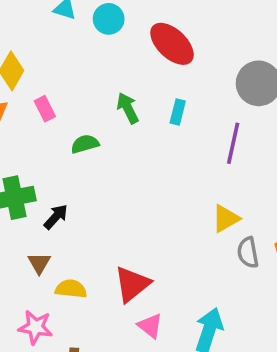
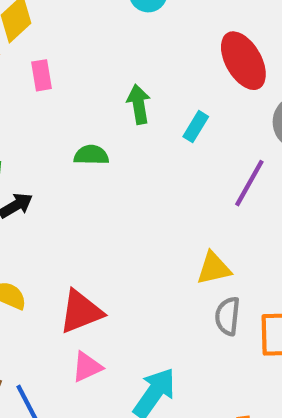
red ellipse: (172, 44) -> (243, 61), moved
green semicircle: (85, 144) -> (91, 155), moved
pink triangle: (150, 326) -> (87, 367), turned 40

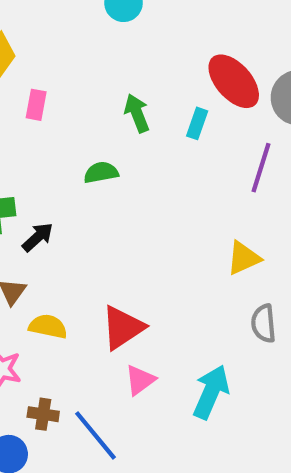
red ellipse: (243, 61) -> (234, 81), moved
pink rectangle: (41, 75) -> (36, 105), turned 32
gray semicircle: (228, 316) -> (264, 323), moved

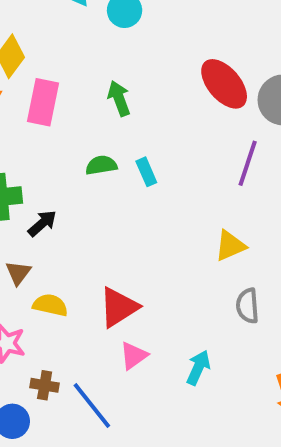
pink rectangle: (36, 105) -> (43, 102), size x1.6
green arrow: (137, 113) -> (119, 98), moved
cyan rectangle: (197, 123) -> (146, 172), moved, turned -44
cyan arrow: (211, 392) -> (198, 368), size x0.7

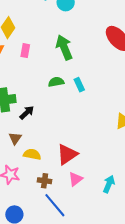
green arrow: (119, 98) -> (64, 47), size x1.4
pink rectangle: (43, 102) -> (25, 51), size x0.6
brown cross: (45, 385) -> (45, 181), moved

